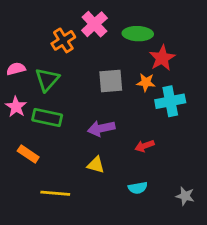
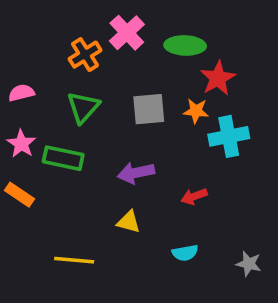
green triangle: (47, 80) -> (83, 107), moved
orange rectangle: (28, 154) -> (20, 195), moved

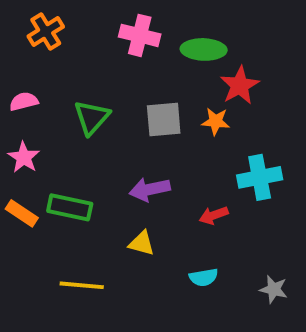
pink cross: (127, 33) -> (140, 35), turned -33
orange cross: (85, 55) -> (46, 31), moved
cyan cross: (229, 136) -> (260, 177), moved
green rectangle: (63, 158) -> (70, 207), moved

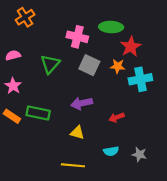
pink cross: (140, 35) -> (77, 37), moved
gray square: (164, 119) -> (89, 65), turned 30
cyan cross: (260, 177) -> (140, 79), moved
yellow line: (82, 285) -> (73, 165), moved
gray star: (274, 289) -> (139, 154), moved

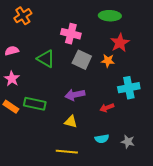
green ellipse: (111, 27) -> (110, 16), moved
green triangle: (50, 64) -> (46, 59), turned -42
cyan cross: (140, 79) -> (129, 88), moved

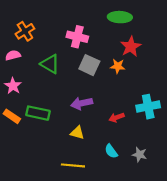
orange cross: (23, 16) -> (25, 31), moved
cyan cross: (129, 88) -> (148, 107), moved
cyan semicircle: (102, 139) -> (111, 151), turned 64

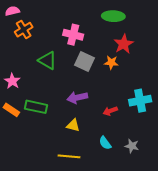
pink semicircle: (13, 55) -> (12, 11), moved

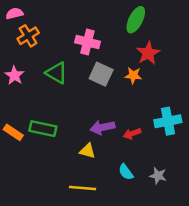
green ellipse: (113, 16) -> (136, 20), turned -65
pink star: (12, 81) -> (14, 75), moved
purple arrow: (77, 98) -> (102, 127), moved

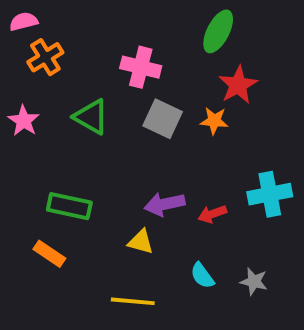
orange rectangle: (13, 132) -> (49, 254), moved

